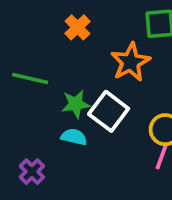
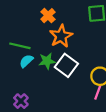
orange star: (131, 62) -> (61, 36), moved
cyan semicircle: (74, 137) -> (26, 61), moved, turned -56

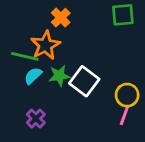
orange star: (61, 36) -> (45, 45), moved
purple cross: (21, 101) -> (36, 119), moved

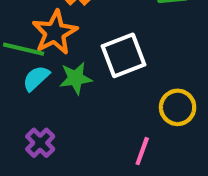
white square: (84, 81) -> (123, 55), moved, turned 32
pink line: (124, 116) -> (142, 151), moved

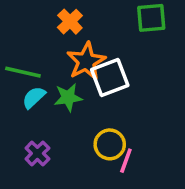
orange star: (55, 32) -> (86, 61), moved
yellow circle: (178, 107) -> (110, 144), moved

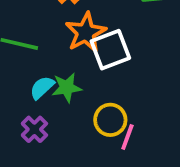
cyan semicircle: (34, 97) -> (42, 88), moved
green star: (68, 97) -> (67, 88), moved

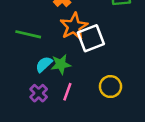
yellow circle: (110, 120) -> (110, 87), moved
pink line: (127, 137) -> (67, 92), moved

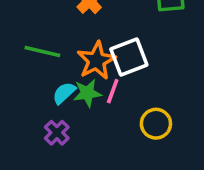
orange star: (74, 26) -> (96, 61), moved
pink line: (67, 92) -> (113, 91), moved

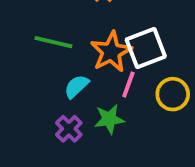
green star: (87, 93) -> (109, 119), moved
yellow circle: (156, 124) -> (173, 94), moved

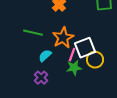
white square: (146, 48) -> (85, 48), moved
green star: (109, 119) -> (74, 68), moved

